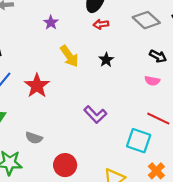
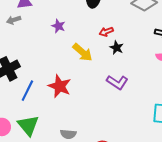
red arrow: (101, 24) -> (106, 32), moved
purple L-shape: (95, 114) -> (117, 82), moved

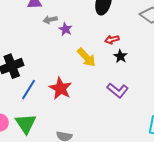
gray arrow: (14, 20) -> (50, 20), moved

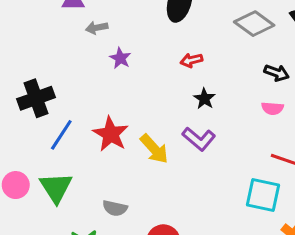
purple star: (65, 29) -> (120, 58), moved
black star: (120, 56) -> (204, 99), moved
yellow arrow: (86, 57) -> (154, 149), moved

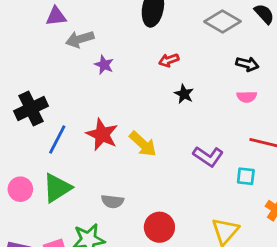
gray arrow: (97, 28) -> (80, 39), size x1.4
purple L-shape: (199, 139) -> (208, 156), moved
green triangle: (56, 187) -> (57, 188), turned 36
cyan square: (263, 195) -> (246, 176), size x0.6

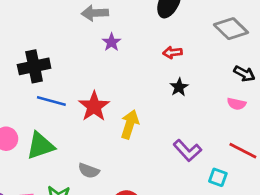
blue line: (57, 140) -> (51, 101), turned 64
yellow arrow: (143, 144) -> (130, 124), turned -128

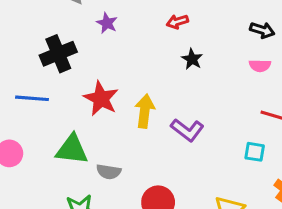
black cross: (34, 66) -> (58, 54), moved
blue line: (51, 101) -> (32, 98), moved
green triangle: (40, 146) -> (72, 149), moved, turned 36
purple L-shape: (187, 150) -> (187, 130), moved

